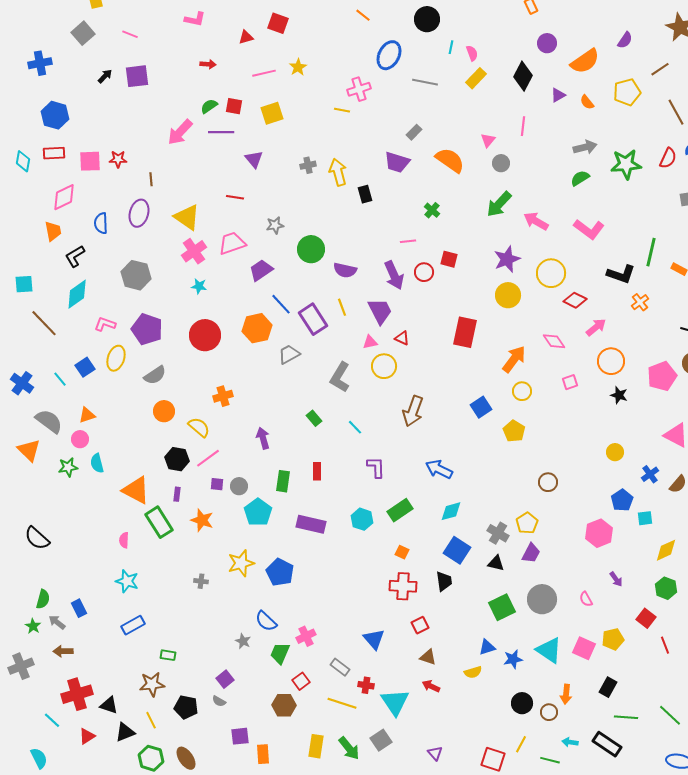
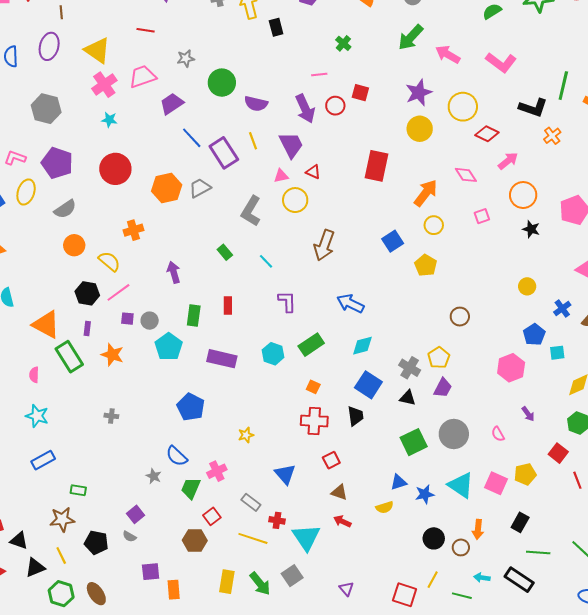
orange hexagon: (257, 328) -> (167, 188), moved
yellow star: (241, 563) -> (246, 435), moved, size x0.6

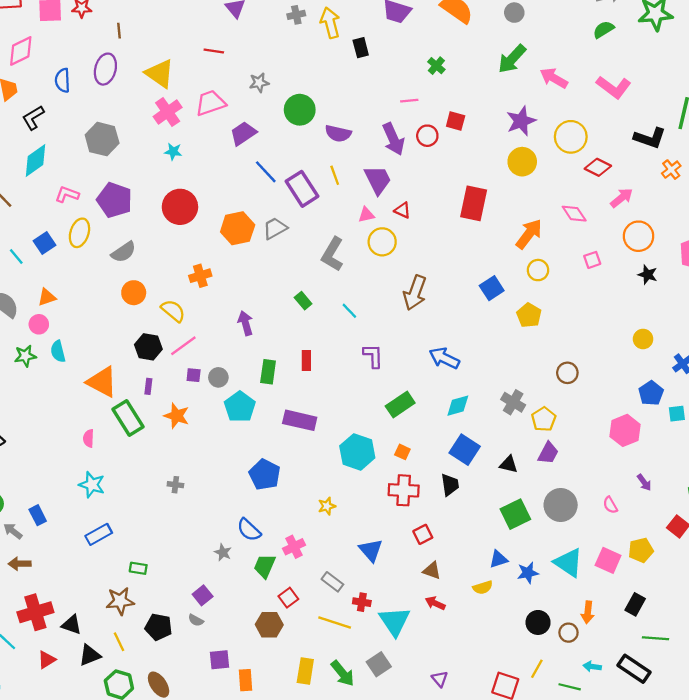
cyan hexagon: (273, 354) -> (357, 452), moved, size x1.4
gray cross: (410, 368) -> (513, 402), moved

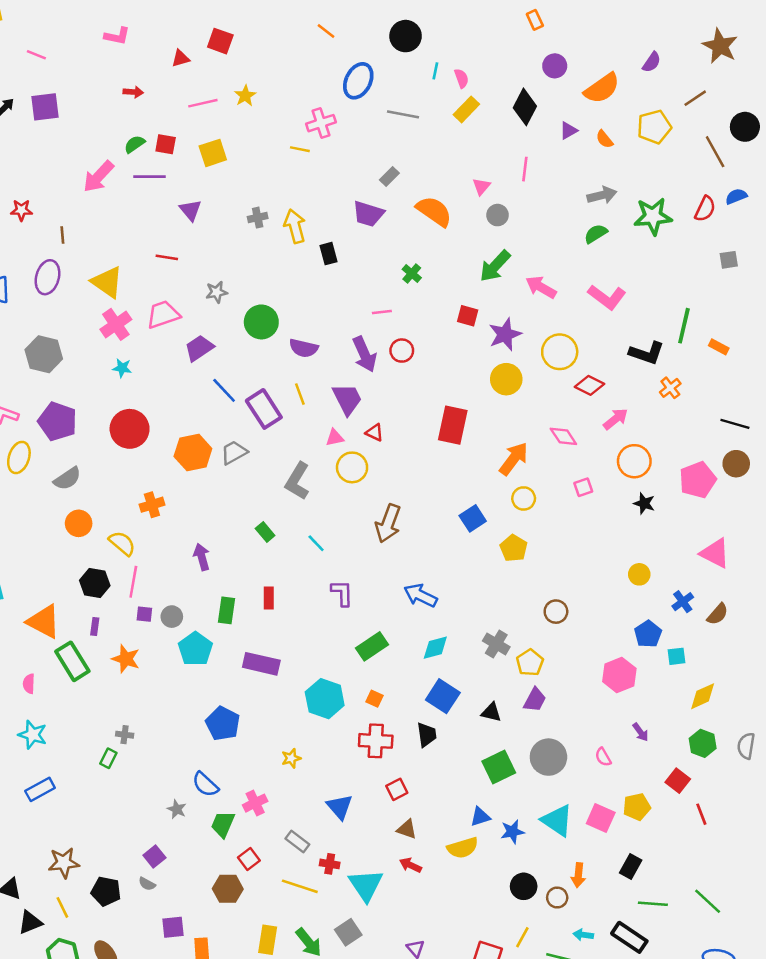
red square: (456, 121) -> (468, 316), moved
pink line: (183, 346) -> (133, 582), turned -44
green rectangle: (138, 568) -> (108, 758), moved, turned -72
yellow semicircle: (483, 587) -> (463, 848), size x1.4

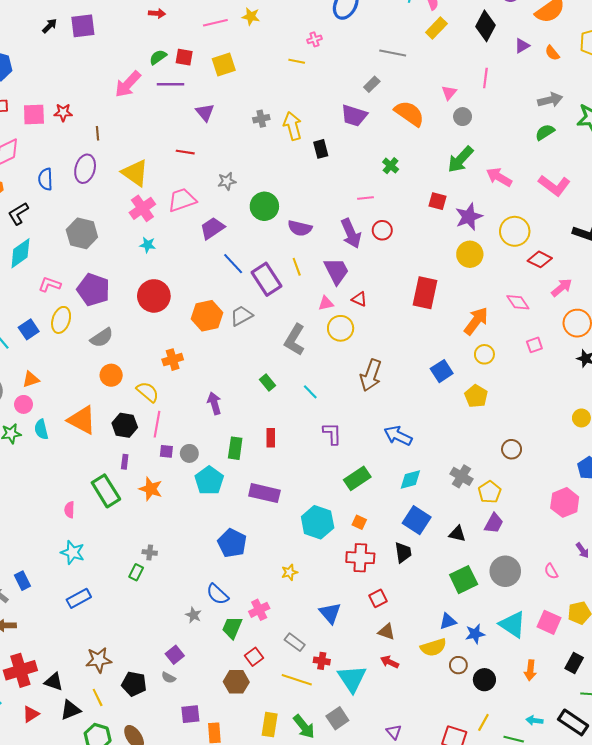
yellow star: (245, 96) -> (251, 16), turned -30
gray line: (403, 114) -> (393, 53), moved
pink cross: (321, 123) -> (314, 39), size x0.6
orange triangle: (44, 622) -> (82, 420), moved
brown circle: (557, 898) -> (458, 665), moved

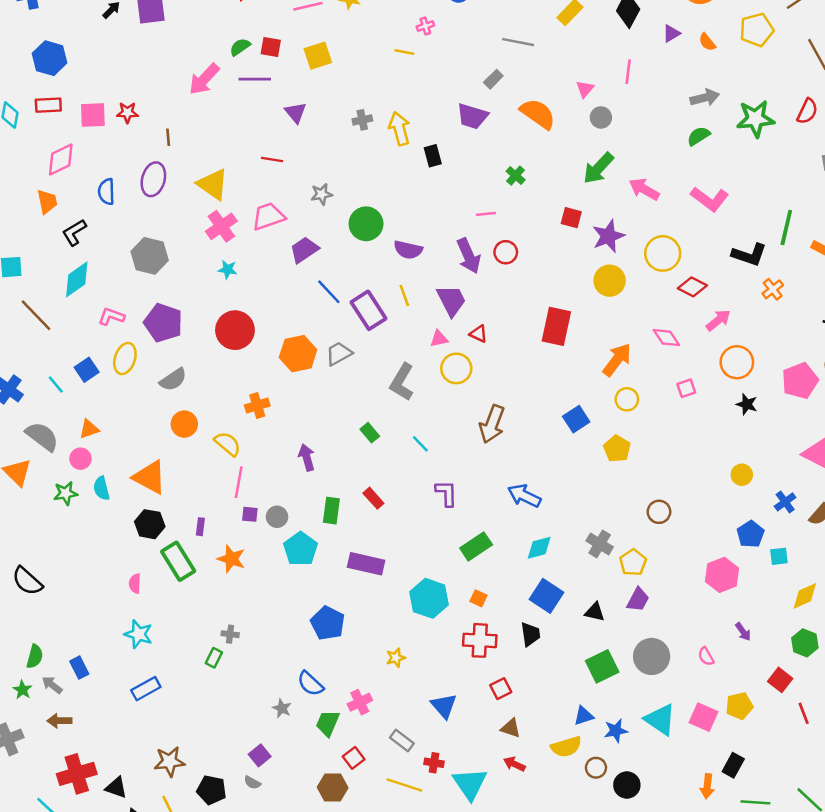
black hexagon: (125, 425) -> (150, 524), moved
red rectangle: (271, 438) -> (373, 498), turned -42
orange arrow: (530, 670) -> (707, 786), moved

